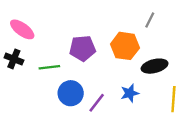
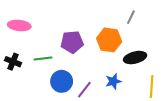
pink ellipse: (22, 29) -> (19, 25), turned -30
black cross: (14, 59) -> (13, 62), moved

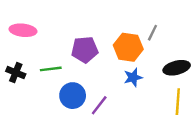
gray line: (131, 17) -> (152, 33), moved
black ellipse: (135, 58) -> (177, 68), moved
blue star: (113, 81) -> (133, 77), moved

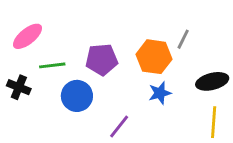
pink ellipse: (23, 30) -> (28, 36), turned -45
green line: (51, 69) -> (52, 65), moved
blue circle: (73, 96) -> (77, 96), moved

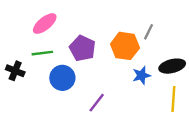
pink ellipse: (28, 36) -> (45, 24), moved
purple pentagon: (102, 60) -> (82, 48), turned 30
blue star: (160, 93) -> (141, 75), moved

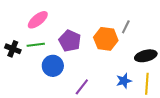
black cross: (15, 71) -> (13, 49), moved
blue star: (141, 75) -> (124, 81), moved

